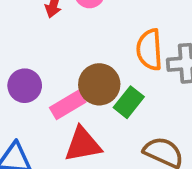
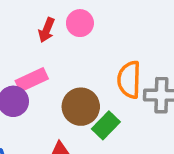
pink rectangle: (68, 105) -> (32, 80), moved

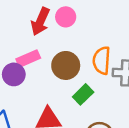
red arrow: (47, 30) -> (40, 21), size x1.5
brown circle: (81, 107) -> (66, 65), moved

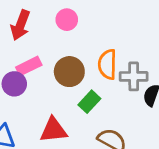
red arrow: (40, 21) -> (20, 25), moved

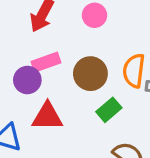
red triangle: (53, 130) -> (47, 116), moved

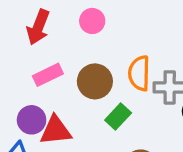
purple circle: (27, 80) -> (32, 120), moved

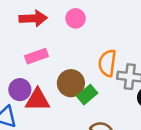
red arrow: (38, 27) -> (33, 18), turned -120
brown circle: (95, 81) -> (71, 83), moved

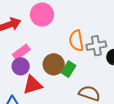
pink circle: (76, 18) -> (42, 15), size x1.5
purple circle: (20, 90) -> (21, 66), moved

